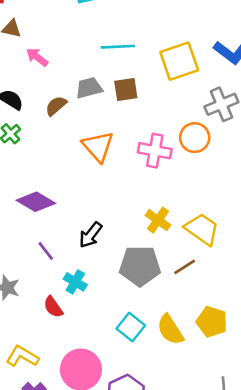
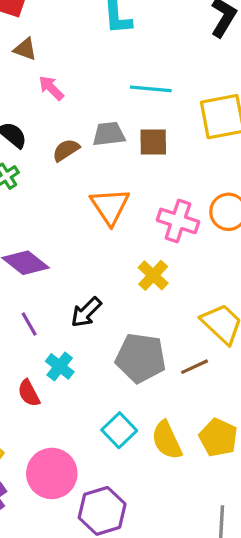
yellow cross: (158, 220) -> (153, 275), moved

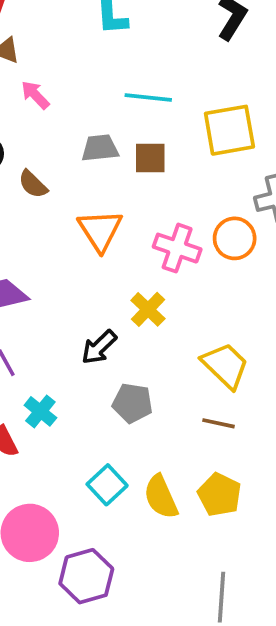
brown semicircle: (66, 150) -> (33, 184), moved, turned -104
black arrow: (86, 312) -> (99, 347), moved
gray pentagon: (141, 358) -> (132, 403), size x0.7
brown line: (195, 367) -> (218, 423), moved, turned 36

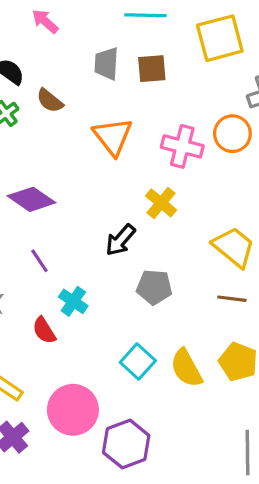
gray trapezoid: (100, 148) -> (106, 64), turned -76

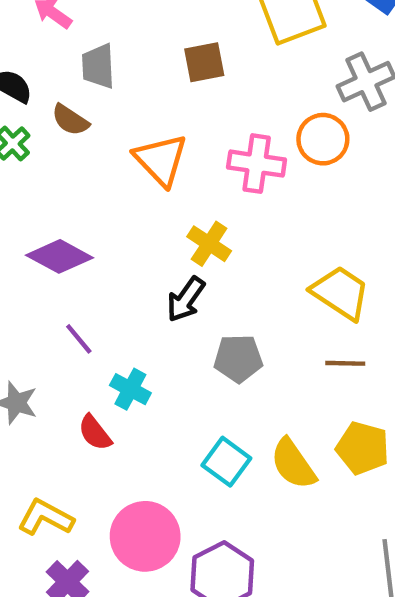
gray trapezoid: (106, 64) -> (98, 66), moved
yellow cross: (161, 203) -> (209, 244), moved

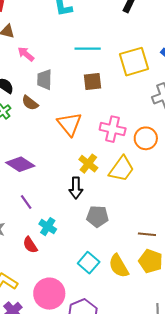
orange circle: (323, 139) -> (146, 138), moved
yellow trapezoid: (340, 293) -> (121, 169), moved, turned 88
black arrow: (186, 299) -> (76, 188), turned -40
brown line: (345, 363) -> (147, 234), moved

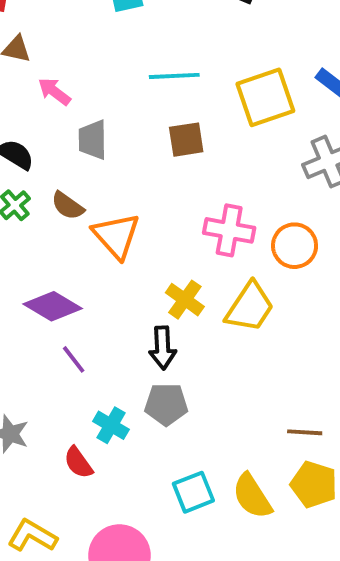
brown semicircle: (30, 103) -> (68, 206), moved
orange triangle: (69, 124) -> (116, 236), moved
purple line: (26, 202) -> (74, 359), moved
gray pentagon: (98, 216) -> (166, 404), moved
cyan square: (89, 263) -> (193, 492), turned 30

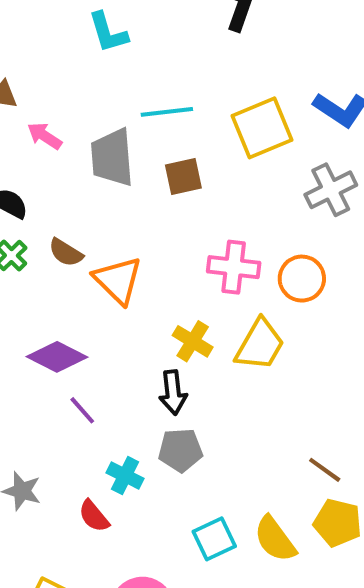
gray trapezoid: (93, 140) -> (112, 157), moved, size x1.4
brown line: (305, 432) -> (325, 470), turned 36

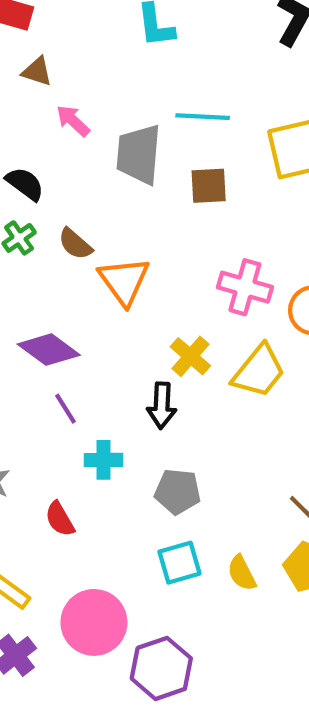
gray pentagon: (180, 450) -> (178, 492), moved
cyan cross: (125, 476) -> (104, 460), moved, turned -36
yellow semicircle: (275, 539) -> (242, 573), size x0.7

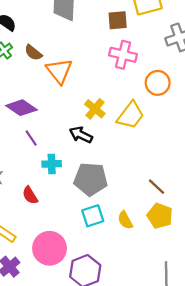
brown square: (209, 186) -> (118, 20), moved
pink cross: (245, 287) -> (123, 55), moved
black arrow: (162, 405) -> (81, 135), turned 115
gray pentagon: (178, 492) -> (91, 179), size x1.4

